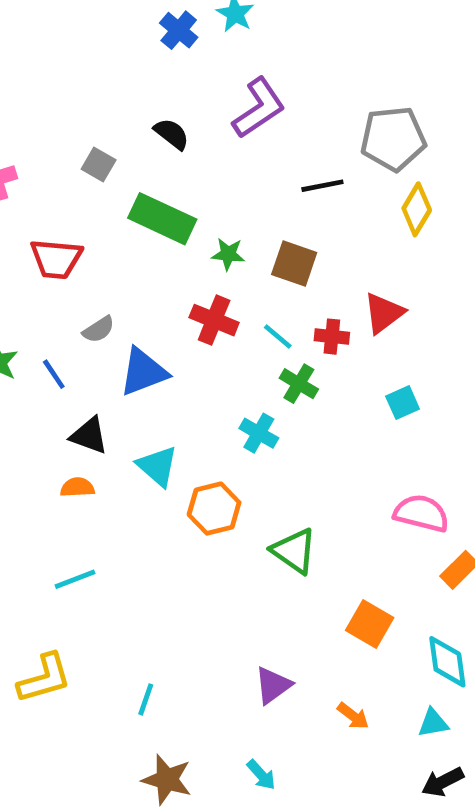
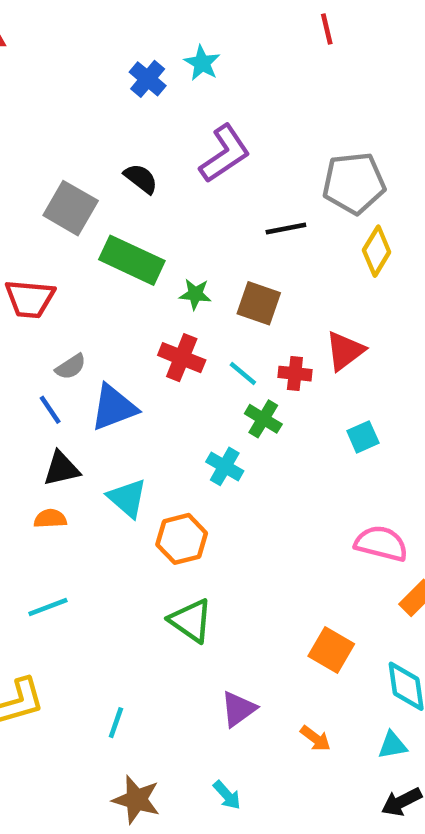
gray square: (99, 165) -> (71, 208), size x1.6
blue line: (54, 374) -> (50, 410), moved
black triangle: (89, 435) -> (62, 469), turned -33
green triangle: (294, 551) -> (191, 621), moved

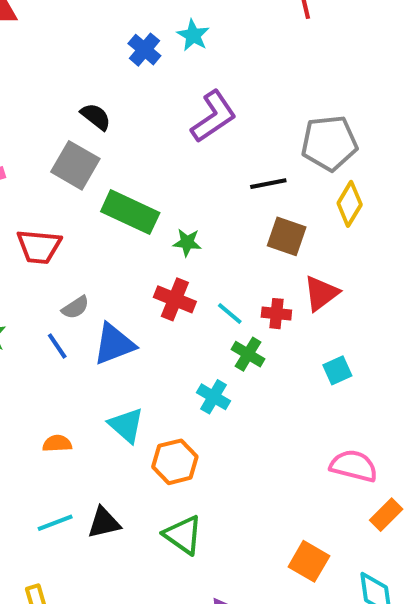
black semicircle: (141, 179) -> (96, 117), moved
brown square: (259, 303) -> (287, 236), moved
black triangle: (62, 469) -> (104, 523), moved

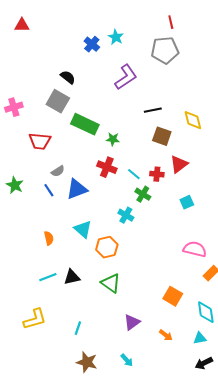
gray pentagon: (329, 143) -> (165, 50), moved
yellow diamond: (350, 204) -> (193, 120), turned -45
orange semicircle: (57, 444) -> (49, 238), turned 80

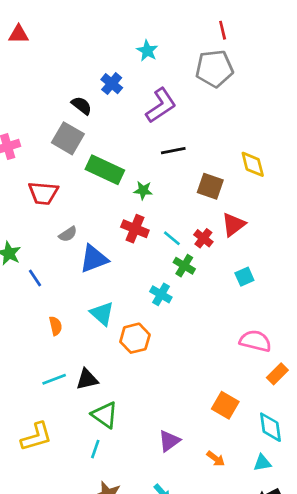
blue cross: (92, 44) -> (112, 84), moved
black line: (153, 110) -> (173, 151), moved
red cross: (157, 174) -> (203, 238), turned 32
blue line: (49, 190) -> (35, 278), moved
green triangle: (111, 283) -> (105, 415), moved

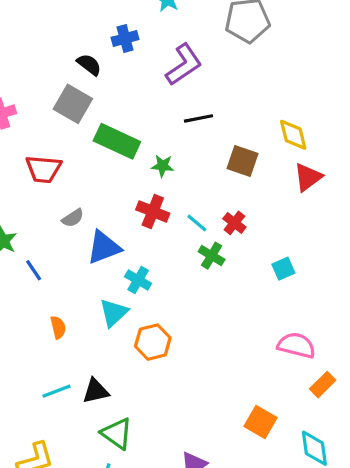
blue cross: (112, 84) -> (125, 38), turned 35
red triangle: (233, 225) -> (308, 177), moved
cyan cross: (161, 294) -> (138, 280), moved
cyan triangle: (102, 314) -> (114, 313), turned 36

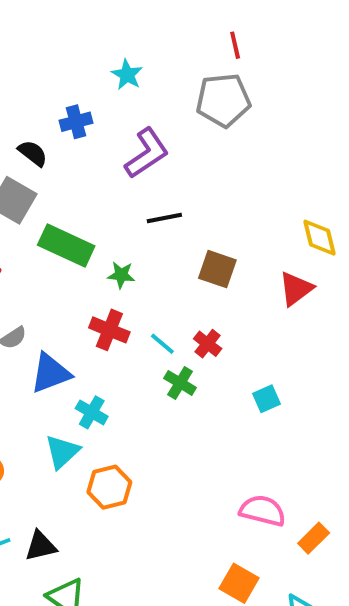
yellow diamond: (293, 135) -> (319, 238), moved
pink semicircle: (296, 345) -> (263, 511), moved

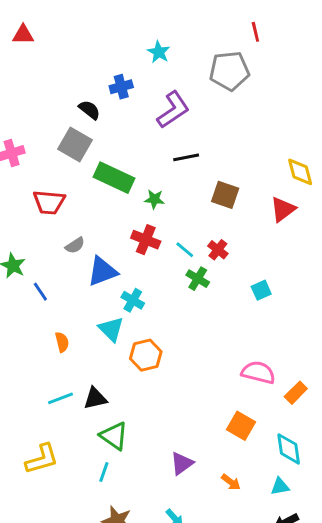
red line: (235, 45) -> (255, 32), moved
cyan triangle: (62, 452) -> (111, 329), turned -32

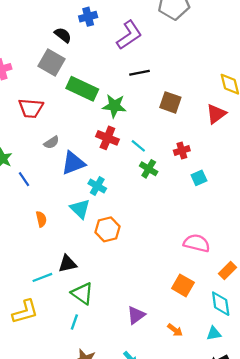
green star: (154, 199) -> (114, 106), size x1.5
red cross: (218, 250) -> (182, 150), moved, turned 35
orange rectangle: (296, 393) -> (228, 271), moved
cyan line: (61, 398) -> (42, 277), moved

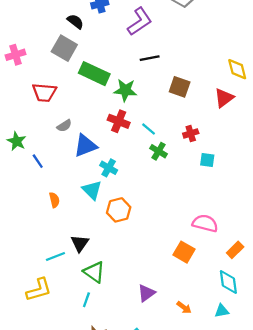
cyan square: (199, 178) -> (207, 160), turned 32
black triangle: (67, 264) -> (80, 243), turned -42
orange square: (183, 285) -> (184, 252), moved

